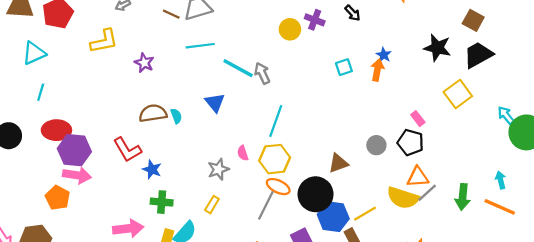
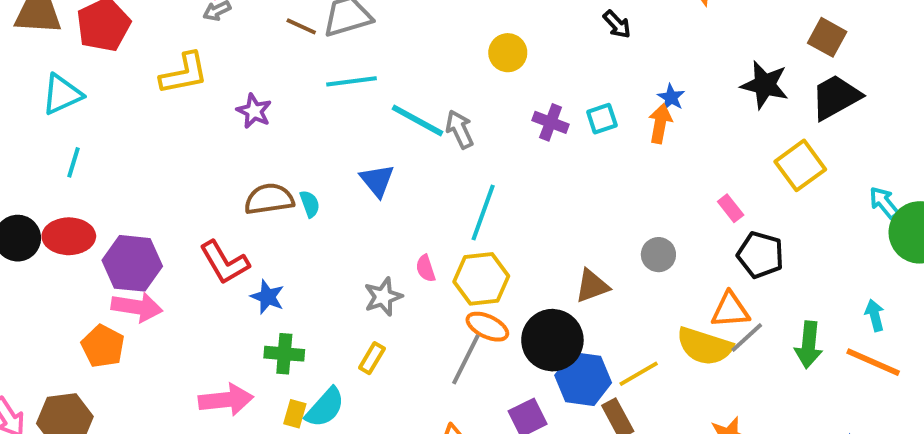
purple cross: (315, 20) -> (551, 122), moved
red ellipse: (56, 130) -> (69, 236), moved
black pentagon: (410, 142) -> (760, 255), moved

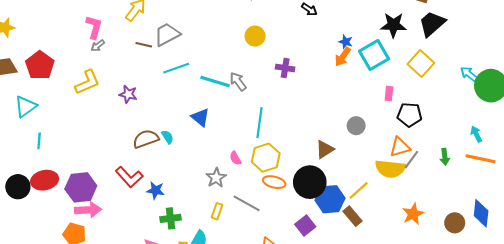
cyan square: (602, 119) -> (374, 55), moved, size x1.8
orange arrow: (660, 124) -> (343, 57), turned -144
pink rectangle: (731, 208) -> (389, 93), turned 56
green arrow: (809, 345) -> (445, 157), size x0.7
gray line: (466, 359) -> (247, 203), moved, turned -76

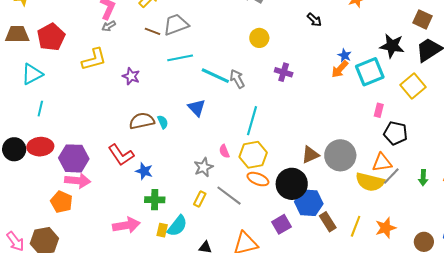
gray circle: (356, 126) -> (340, 155), moved, size x1.8
yellow line: (359, 190) -> (356, 226), moved, turned -35

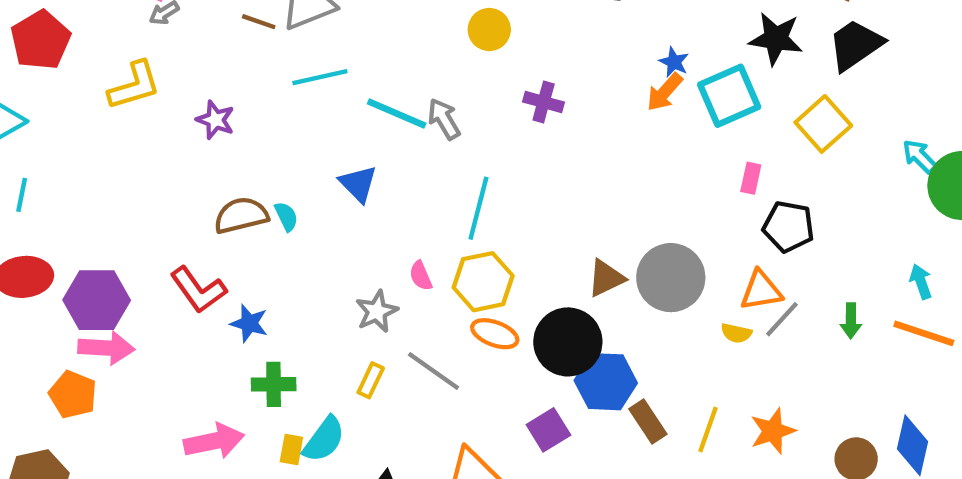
yellow semicircle: (370, 182) -> (736, 333), size x0.5

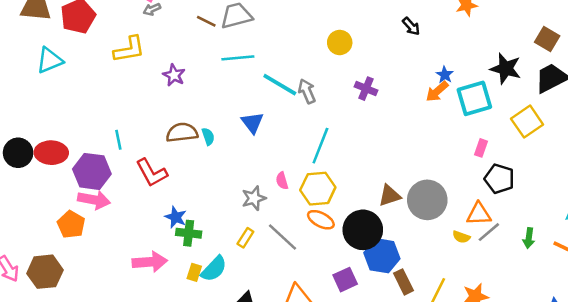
cyan line: (22, 195) -> (118, 140), moved, turned -30
blue star: (249, 323) -> (176, 217), moved

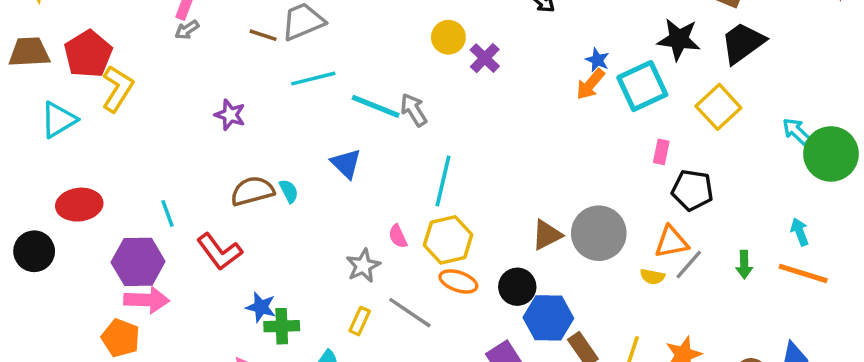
yellow L-shape: (129, 49) -> (118, 89), moved, turned -40
purple cross: (366, 89) -> (485, 58), moved, turned 30
red ellipse: (51, 153) -> (79, 205), moved
black circle: (363, 230) -> (517, 287), size x0.7

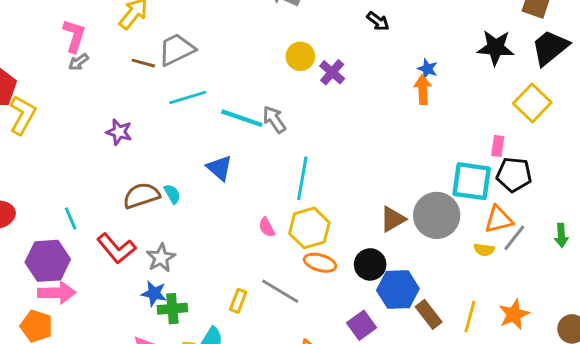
orange arrow: (590, 84) -> (423, 90), turned 140
cyan square: (642, 86) -> (472, 181), moved, turned 36
pink rectangle: (661, 152) -> (498, 146), moved
gray star: (363, 266) -> (161, 258), moved

